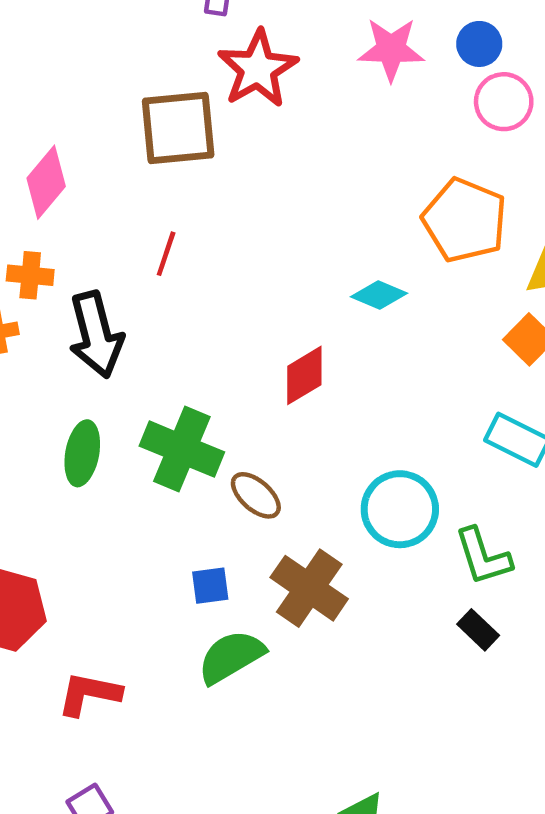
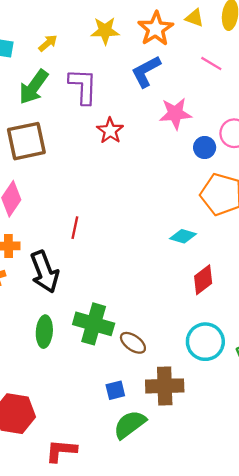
blue circle: (479, 44) -> (205, 147), moved
red star: (258, 69) -> (110, 131), size x0.7
brown square: (178, 128) -> (26, 141), moved
red diamond: (304, 375) -> (203, 280), moved
brown cross: (309, 588) -> (165, 386), turned -30

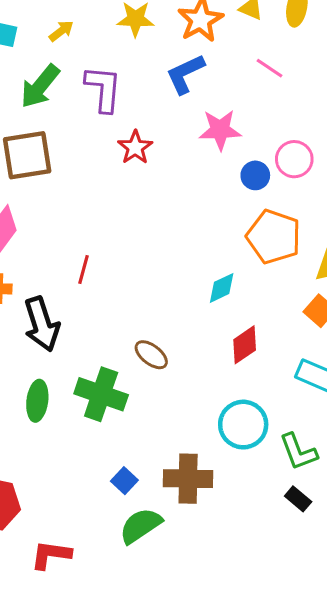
cyan diamond: (183, 236) -> (222, 288), turned -45
brown ellipse: (133, 343) -> (151, 355), moved
blue square: (115, 390) -> (124, 481), turned -36

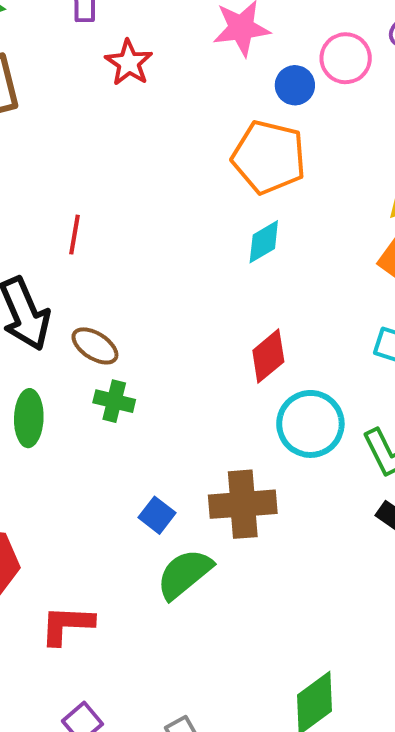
orange pentagon: (274, 237) -> (269, 157), moved
red diamond: (245, 345) -> (268, 356), moved
brown ellipse: (151, 355) -> (95, 346), moved
green cross: (101, 394) -> (114, 401), size x0.6

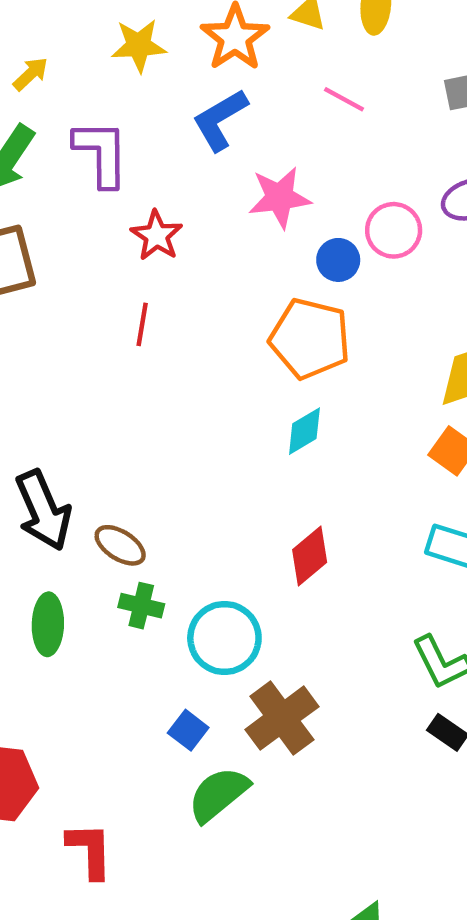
red line: (74, 235) -> (142, 324), moved
cyan circle: (310, 424) -> (224, 638), moved
brown cross: (243, 504) -> (282, 718), turned -32
red L-shape: (67, 625) -> (90, 850), turned 86

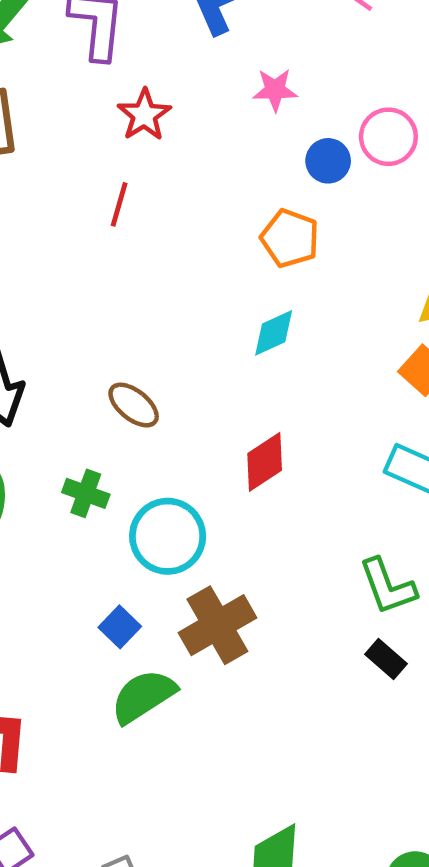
pink star: (280, 198) -> (275, 90), size x0.7
orange pentagon: (310, 339) -> (290, 238), size x0.7
brown ellipse: (120, 545) -> (134, 405), moved

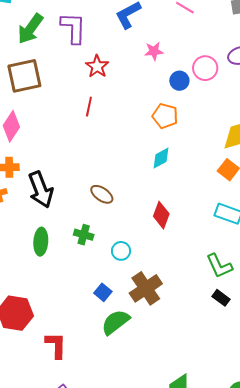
red diamond: (265, 462) -> (161, 215), turned -32
cyan circle: (168, 536) -> (121, 251), size x0.6

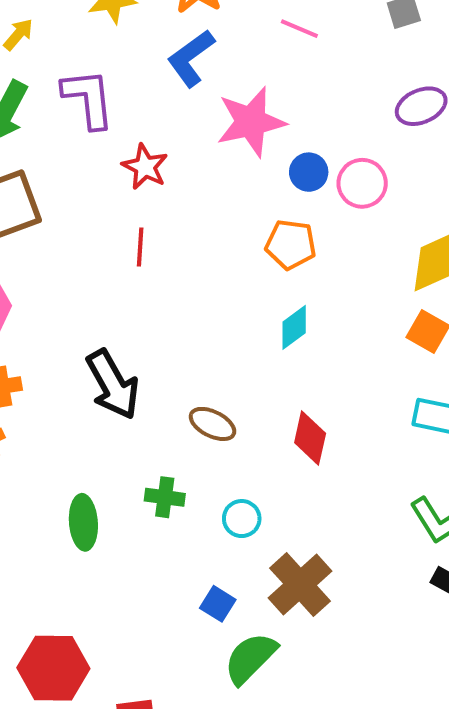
pink star: (154, 51) -> (251, 122), size x1.8
pink circle: (205, 68) -> (362, 183), moved
black arrow: (41, 190) -> (113, 385), moved
brown ellipse: (102, 194) -> (212, 424), moved

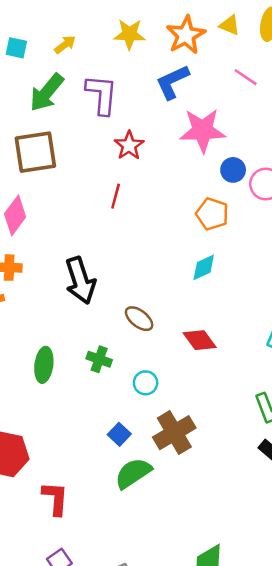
red diamond: (310, 438) -> (200, 340), turned -60

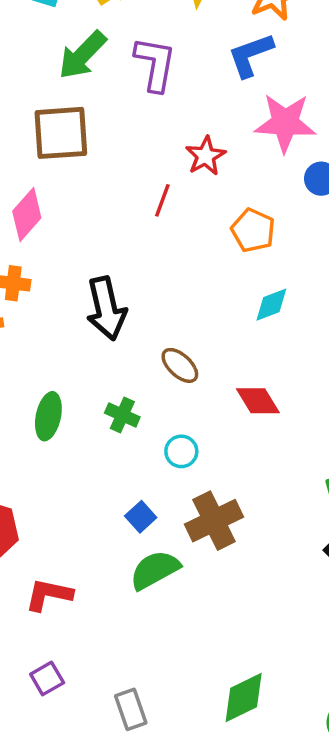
red star: (129, 145) -> (206, 156), moved
orange pentagon: (212, 214) -> (253, 230), moved
red L-shape: (55, 498) -> (49, 595), turned -87

